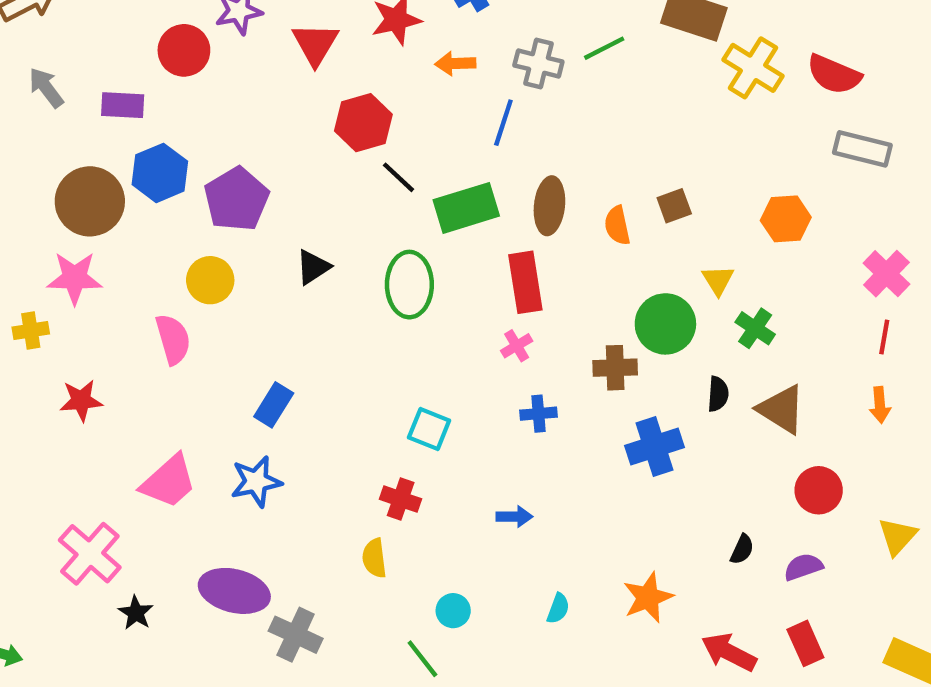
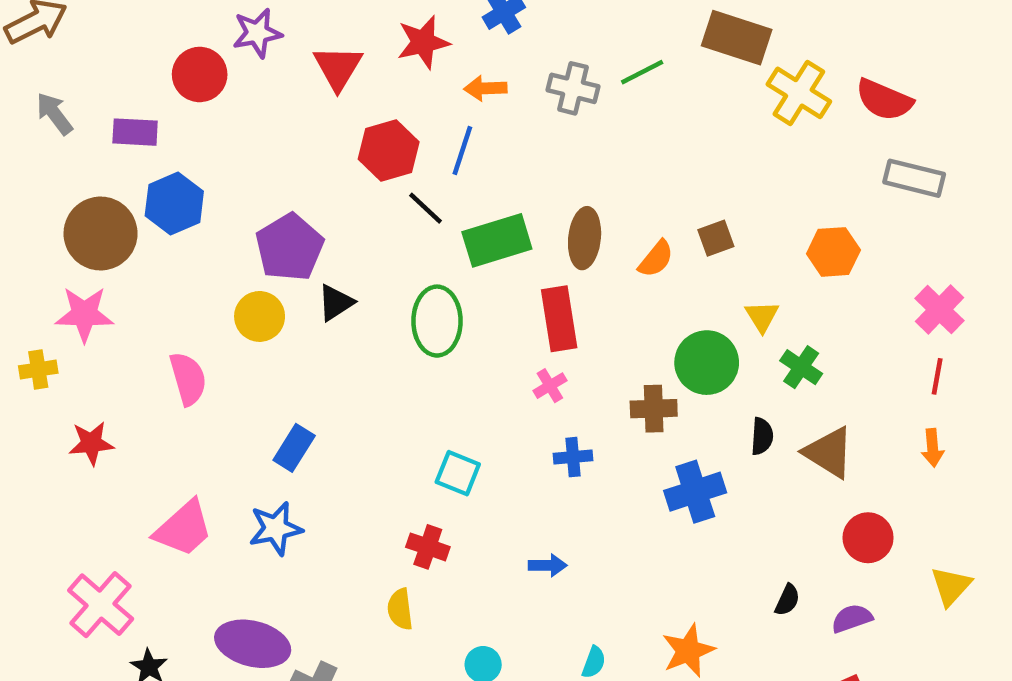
blue line: (503, 123) -> (462, 151), moved
purple pentagon: (236, 199) -> (290, 247), moved
orange semicircle: (617, 225) -> (656, 259), turned -129
yellow circle: (210, 280) -> (260, 316), moved

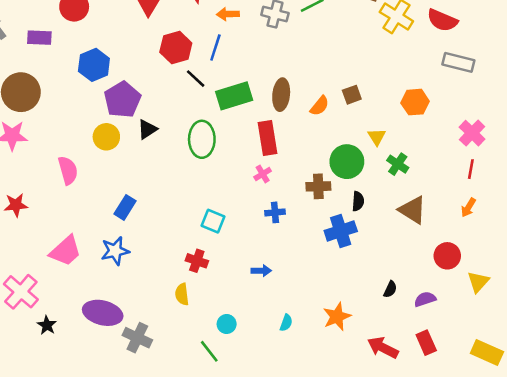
blue hexagon: (174, 204) -> (94, 65), moved
black semicircle: (762, 436) -> (358, 201), moved
orange arrow: (933, 448) -> (468, 207), turned 36
red circle: (868, 538) -> (447, 256), moved

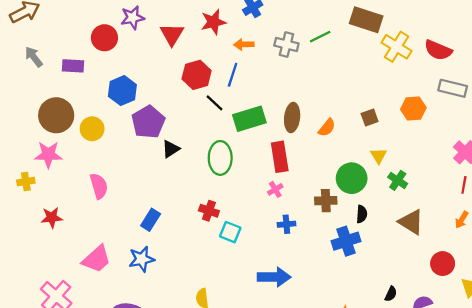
brown square: (352, 95) -> (370, 118), moved
orange hexagon: (415, 102) -> (413, 109), moved
yellow circle: (106, 137) -> (92, 129), moved
red cross: (197, 261) -> (209, 211), moved
blue arrow: (261, 271) -> (274, 277), size x1.8

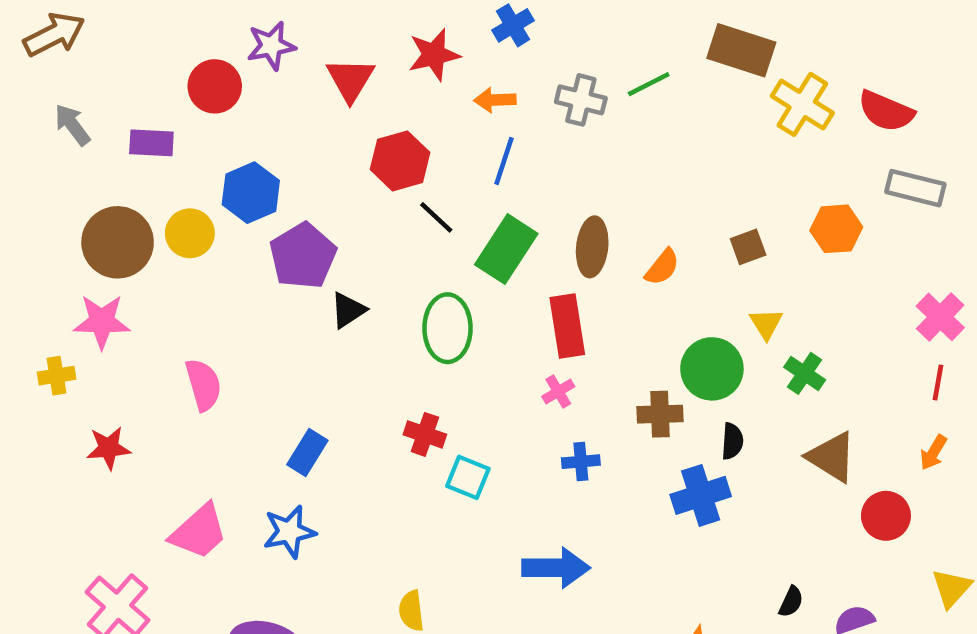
blue line: (233, 75) -> (504, 161), moved
green rectangle: (249, 119) -> (506, 249), turned -40
yellow circle: (92, 129) -> (190, 233), moved
red circle: (443, 264) -> (886, 516), moved

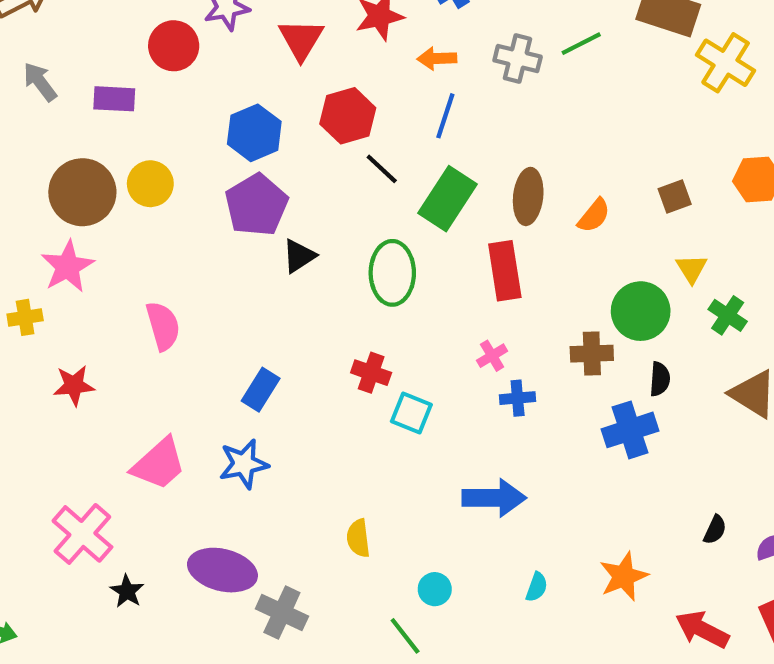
blue hexagon: (251, 193) -> (254, 133), moved
pink star: (102, 321) -> (68, 267), turned -30
pink cross: (558, 391) -> (492, 356), moved

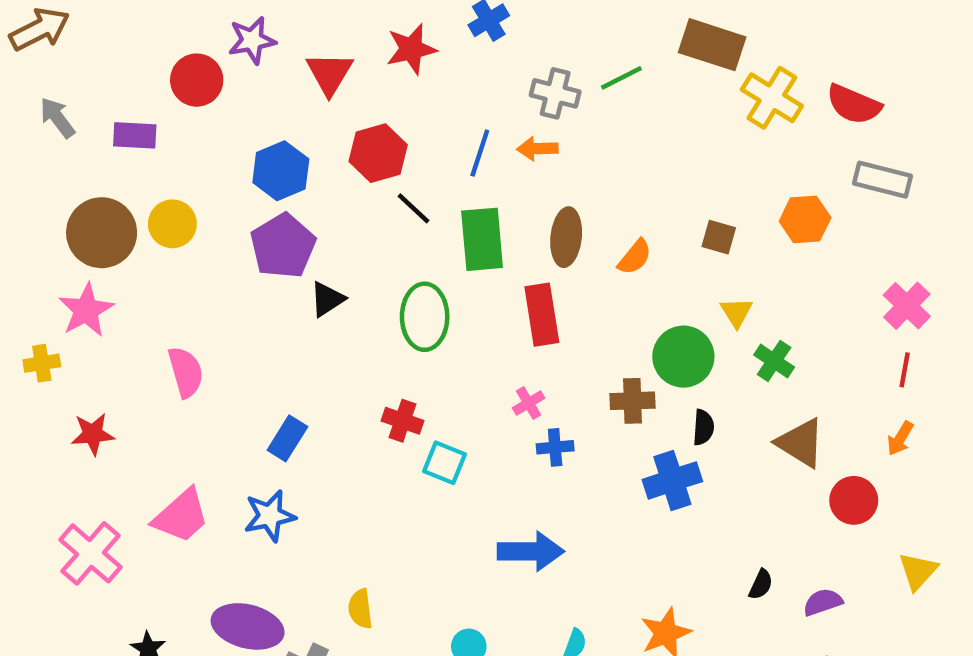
orange arrow: (437, 59) -> (537, 149), moved
brown square: (675, 196) -> (719, 237), turned 36
green rectangle: (447, 199) -> (482, 239), turned -38
pink cross: (82, 534) -> (91, 553), moved
yellow semicircle: (358, 538) -> (360, 609), moved

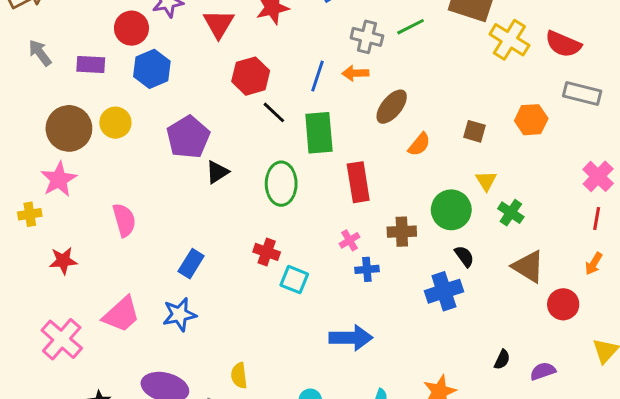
blue hexagon: (281, 171) -> (152, 69), moved
brown ellipse: (566, 237) -> (392, 107), moved, turned 33
brown cross: (633, 401) -> (402, 232), moved
black semicircle: (703, 427) -> (464, 256), turned -40

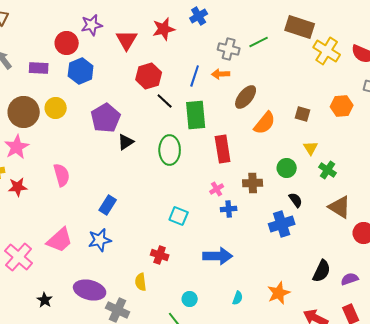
orange semicircle: (419, 144) -> (265, 123), size x1.4
green circle: (451, 210) -> (287, 168), size x0.7
red cross: (267, 252) -> (160, 255), moved
red star: (63, 261) -> (18, 187), moved
black semicircle: (502, 360) -> (322, 271), size x1.6

